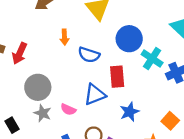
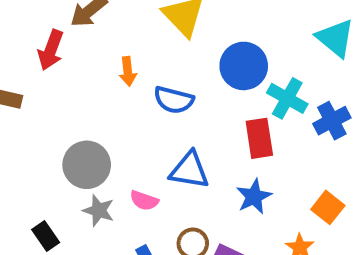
red arrow: (20, 53) -> (51, 50), moved
red rectangle: (117, 77) -> (259, 138), moved
blue triangle: (95, 95) -> (189, 170), turned 35

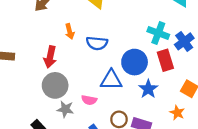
red arrow: (51, 50) -> (50, 57), moved
blue circle: (244, 66) -> (135, 62), moved
red rectangle: (259, 138) -> (165, 60), moved

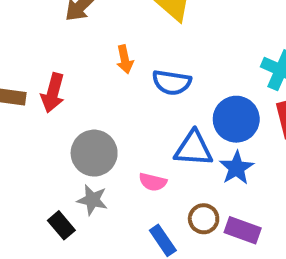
red arrow: (50, 57) -> (53, 93), moved
blue star: (148, 89) -> (236, 168), moved
gray star: (65, 109) -> (92, 200), moved

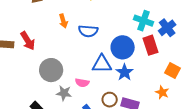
red arrow: (53, 93) -> (28, 41), turned -42
gray star: (92, 200) -> (64, 93), moved

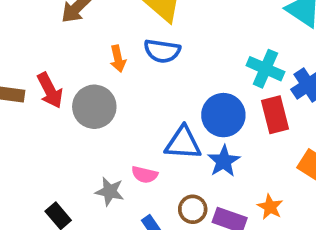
blue semicircle: (88, 31) -> (162, 51), moved
gray circle: (51, 70) -> (94, 107), moved
orange star: (162, 92) -> (270, 207), moved

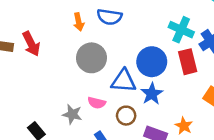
gray circle: (94, 107) -> (91, 58), moved
brown circle: (193, 209) -> (126, 116), moved

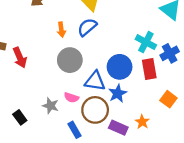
blue semicircle: (109, 17) -> (87, 27), turned 126
red arrow: (31, 44) -> (20, 58), moved
brown circle: (126, 116) -> (95, 110), size x1.6

